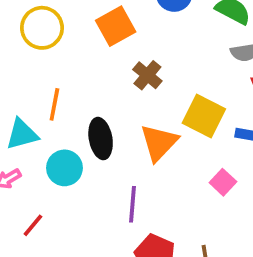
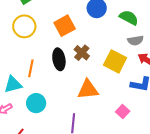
yellow square: (204, 116) -> (115, 61), moved
black ellipse: (101, 139) -> (59, 59), moved
orange triangle: (159, 143) -> (88, 90), turned 40

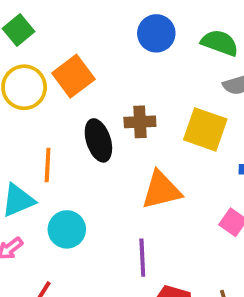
orange square: (65, 26) -> (73, 76), moved
brown cross: (82, 53) -> (140, 122), turned -35

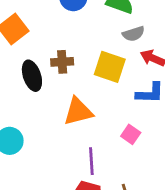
purple line: (142, 258) -> (91, 161), moved

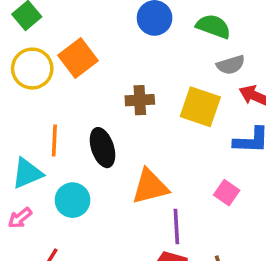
black ellipse: (32, 76) -> (103, 148), moved
orange triangle: (78, 111) -> (150, 187), moved

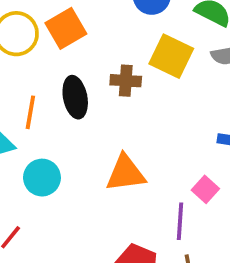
yellow square: (200, 107) -> (171, 56), moved
black ellipse: (103, 148) -> (75, 97), moved
purple line: (176, 226) -> (180, 221), moved

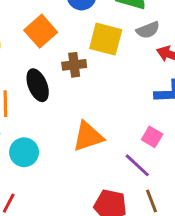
orange square: (66, 28) -> (41, 31), moved
purple line: (180, 221) -> (137, 165), turned -40

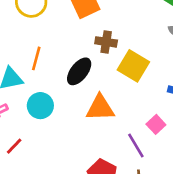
yellow square: (106, 39) -> (133, 66), moved
black ellipse: (38, 85) -> (79, 71), moved, turned 44

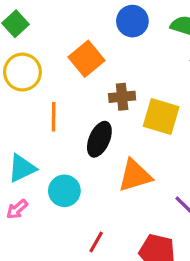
orange line: (36, 58) -> (54, 117), moved
red line: (14, 146) -> (96, 242), moved

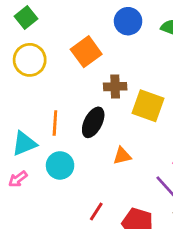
orange line: (54, 117) -> (55, 123), moved
orange triangle: (135, 176) -> (122, 156), size x0.6
red line: (96, 242) -> (96, 211), moved

